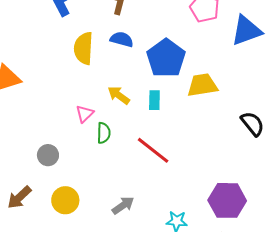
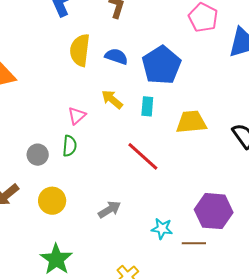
blue semicircle: (122, 39) -> (116, 56), moved
yellow trapezoid: (202, 85) -> (191, 122), moved
green semicircle: (104, 133) -> (70, 146), moved

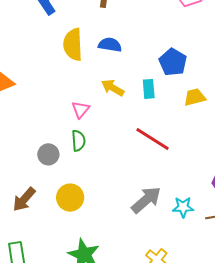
blue pentagon: (161, 65) -> (173, 62), moved, size x0.7
yellow trapezoid: (191, 122) -> (195, 97), size x0.7
gray arrow: (109, 209) -> (146, 200), moved, size x1.4

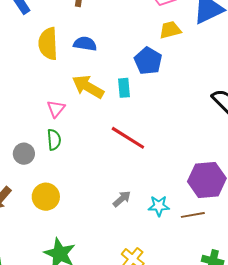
yellow arrow: (113, 88) -> (88, 87), size x1.4
yellow trapezoid: (195, 97) -> (170, 30), moved
gray arrow: (146, 200) -> (122, 199), size x0.6

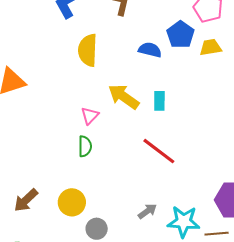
blue semicircle: (85, 44) -> (150, 50), moved
blue pentagon: (148, 61) -> (181, 35), moved
gray circle: (24, 154) -> (97, 229), moved
cyan star: (159, 206) -> (184, 222), size x1.5

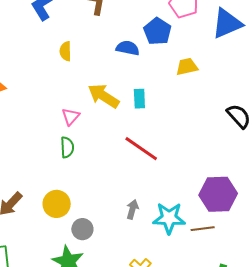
yellow trapezoid: (210, 47) -> (187, 67), moved
yellow semicircle: (88, 50) -> (66, 51), size x0.6
gray arrow: (147, 211) -> (132, 209), turned -36

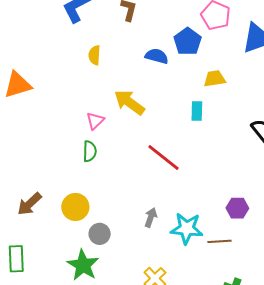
cyan rectangle: (139, 99) -> (197, 111), moved
purple hexagon: (218, 194) -> (237, 208), size x0.6

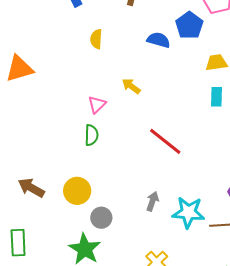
yellow arrow: (129, 102) -> (131, 86), size x0.6
cyan rectangle: (197, 111) -> (217, 97), moved
brown arrow: (29, 204) -> (31, 188), turned 72

